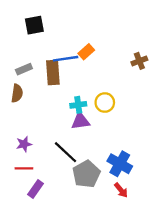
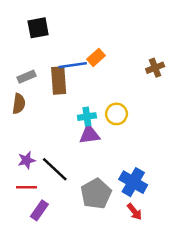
black line: (66, 152) -> (55, 169), moved

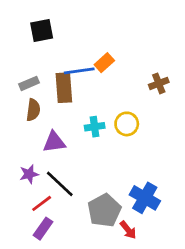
brown cross: (155, 68) -> (159, 83), moved
brown semicircle: (19, 104) -> (33, 110), moved
purple triangle: (89, 135) -> (54, 142), moved
red line: (27, 187) -> (42, 203), moved, turned -36
red arrow: (134, 212) -> (128, 230), moved

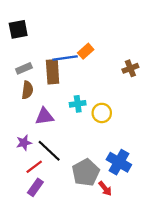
black square: (42, 30) -> (18, 29), moved
yellow circle: (127, 124) -> (102, 113), moved

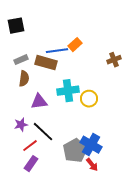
brown rectangle: (53, 72) -> (46, 63), turned -70
cyan cross: (78, 104) -> (68, 91), size x1.5
blue cross: (119, 162) -> (91, 145), moved

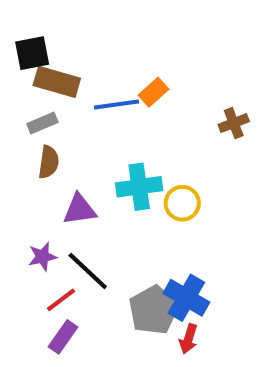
brown rectangle: (46, 63) -> (57, 82), moved
red arrow: (92, 165) -> (188, 339), turned 56

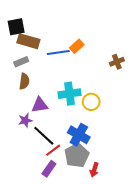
purple star: (42, 257) -> (25, 120), moved
blue cross: (186, 298) -> (79, 135), moved
red line: (61, 300) -> (53, 150), moved
purple rectangle: (63, 337) -> (49, 169), moved

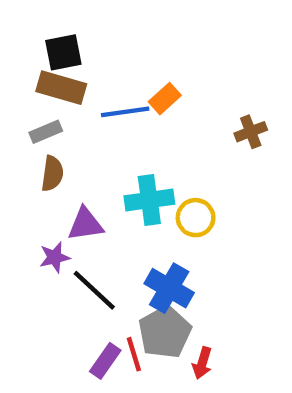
black square: (16, 27) -> (63, 52), moved
red line: (53, 150) -> (134, 354), moved, turned -70

